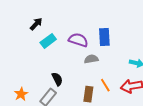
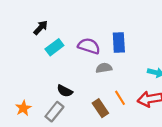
black semicircle: (57, 79) -> (65, 91), turned 144
brown rectangle: (88, 94) -> (100, 108), turned -42

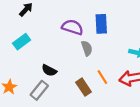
cyan rectangle: (54, 47) -> (22, 42), moved
gray semicircle: (104, 68) -> (87, 48), turned 80

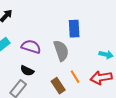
purple semicircle: (72, 27) -> (31, 47), moved
gray semicircle: (87, 48) -> (61, 51), size x1.5

